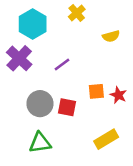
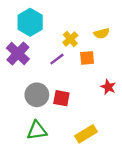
yellow cross: (77, 13) -> (70, 39), moved
orange square: (96, 91) -> (87, 58), moved
yellow rectangle: (106, 139) -> (86, 134), moved

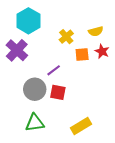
purple line: (57, 59) -> (54, 70), moved
red star: (108, 87) -> (102, 51), moved

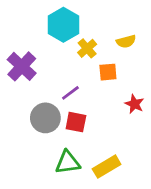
cyan hexagon: (28, 21) -> (63, 25), moved
red star: (102, 51) -> (134, 104), moved
green triangle: (35, 123) -> (68, 162), moved

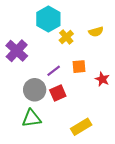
orange square: (108, 72) -> (79, 67), moved
red square: (76, 122) -> (58, 93), turned -35
green triangle: (68, 162) -> (31, 118), moved

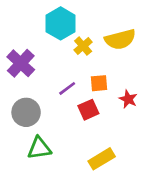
yellow semicircle: (96, 32) -> (120, 39), size x1.6
gray circle: (35, 90) -> (26, 112), moved
red square: (58, 93) -> (88, 110), moved

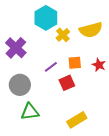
red star: (128, 99) -> (99, 65), moved

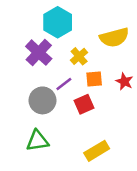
yellow cross: (63, 35) -> (79, 56), moved
purple cross: (16, 48) -> (39, 53), moved
gray circle: (20, 85) -> (42, 100), moved

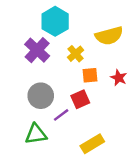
purple line: (64, 84) -> (61, 115), moved

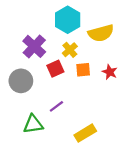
cyan hexagon: (55, 21) -> (68, 20), moved
gray circle: (41, 96) -> (21, 81), moved
red square: (80, 99) -> (55, 69), moved

